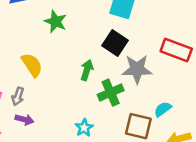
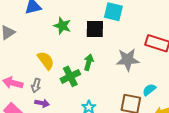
black square: (115, 43) -> (95, 29), moved, turned -30
green cross: (111, 93) -> (70, 76), moved

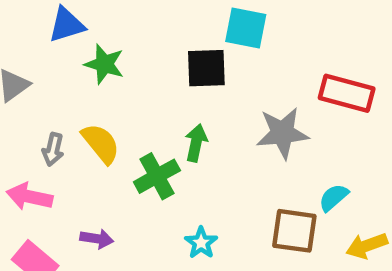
green star: (62, 26) -> (104, 64), moved
gray arrow: (36, 85) -> (53, 149), moved

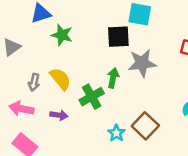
gray star: (282, 133) -> (142, 63), moved
brown square: (294, 231) -> (145, 126), moved, turned 36
purple arrow: (97, 239) -> (59, 115), moved

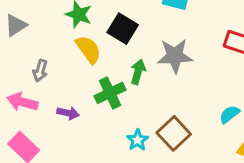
black square: (118, 37) -> (123, 29), moved, turned 30
yellow semicircle: (60, 79) -> (88, 49), moved

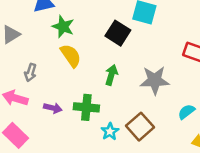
black square: (123, 29) -> (118, 33), moved
gray star: (175, 56) -> (155, 80), moved
green cross: (110, 93) -> (86, 107), moved, turned 30

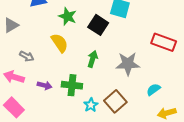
green star: (63, 27) -> (68, 16), moved
gray arrow: (30, 72) -> (27, 56), turned -80

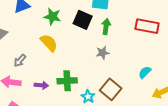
gray arrow: (27, 56) -> (20, 60), turned 112
green arrow: (93, 59) -> (106, 26), moved
gray star: (128, 64) -> (103, 53), moved, size x0.6

